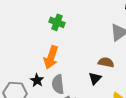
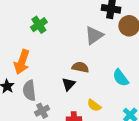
green cross: (57, 22) -> (39, 25), moved, turned 35

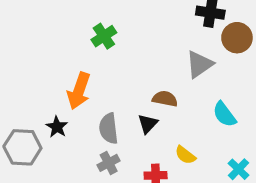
gray triangle: (94, 35) -> (199, 64), moved
gray semicircle: (29, 91) -> (109, 128), moved

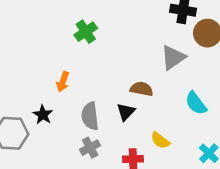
orange arrow: (79, 91) -> (63, 82), size x0.6

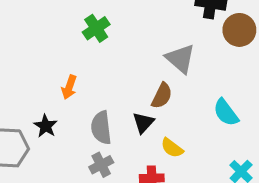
gray triangle: (173, 57) -> (180, 59), moved, turned -44
brown semicircle: (142, 89) -> (162, 96), turned 105
yellow semicircle: (160, 140) -> (172, 148), moved

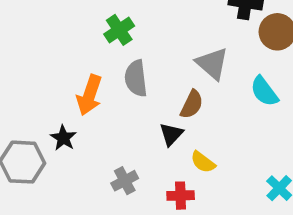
orange arrow: (69, 87) -> (89, 95), size x1.5
cyan semicircle: (226, 113) -> (264, 91), moved
gray semicircle: (101, 128) -> (136, 78), moved

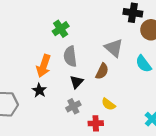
black triangle: (171, 134) -> (77, 82), moved
black star: (63, 138) -> (39, 90), moved
gray cross: (125, 181) -> (73, 106), moved

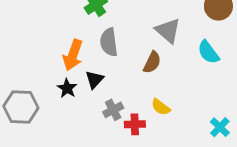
black triangle: (77, 82) -> (94, 80), moved
red cross: (96, 123) -> (135, 124), moved

